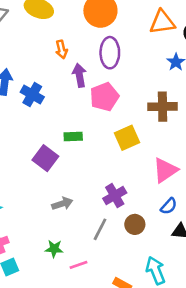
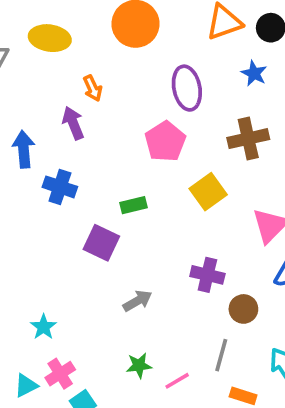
purple ellipse: (110, 53) -> (187, 88), moved
purple arrow: (79, 75) -> (73, 123), moved
blue cross: (32, 95) -> (60, 187), moved
purple cross: (115, 196) -> (207, 275), turned -35
gray line: (100, 229) -> (221, 355), moved

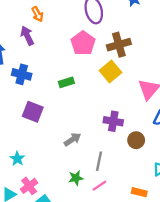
brown cross: (248, 139) -> (119, 45), moved
purple square: (101, 243) -> (33, 112), moved
gray line: (221, 355) -> (99, 161), moved

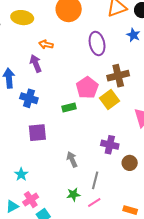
orange arrow: (37, 14) -> (46, 44), turned 128
pink pentagon: (83, 43) -> (87, 88), moved
purple square: (33, 112) -> (37, 133), turned -30
gray arrow: (72, 139) -> (72, 159), turned -84

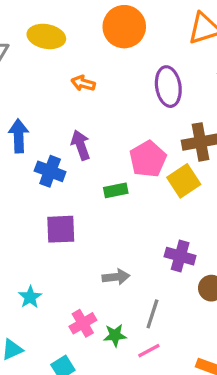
purple arrow: (36, 63) -> (81, 145), moved
gray arrow: (72, 159) -> (116, 277), turned 105
pink cross: (31, 200) -> (83, 323), moved

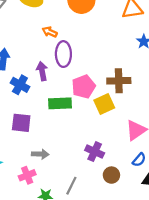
purple ellipse: (168, 87) -> (63, 54), moved
green rectangle: (116, 190) -> (60, 103), size x1.5
gray arrow: (116, 277) -> (40, 154), moved
pink cross: (83, 323) -> (27, 175), moved

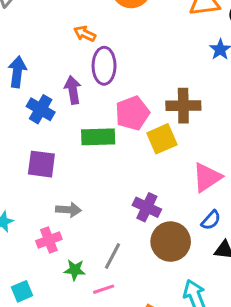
brown circle: (111, 175) -> (171, 242), size x1.6

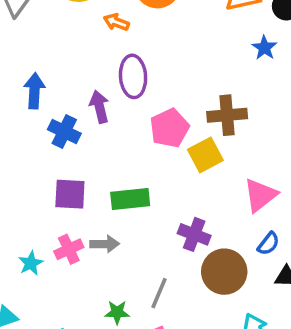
orange arrow: (85, 34) -> (116, 22), moved
green rectangle: (98, 137) -> (130, 199), moved
pink cross: (49, 240) -> (69, 249), moved

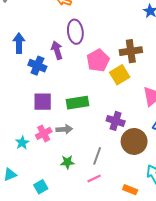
green star: (117, 312) -> (67, 162), moved

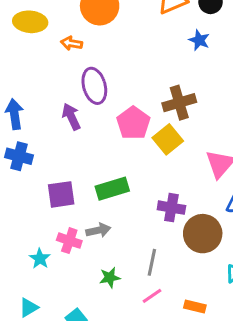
blue cross: (37, 66) -> (19, 156), moved
pink cross: (44, 133) -> (69, 241), turned -35
orange rectangle: (130, 190) -> (195, 306), moved

